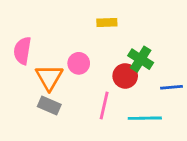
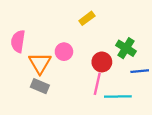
yellow rectangle: (107, 23) -> (87, 18), turned -35
green cross: (141, 59) -> (126, 48), moved
pink line: (104, 106) -> (97, 84), moved

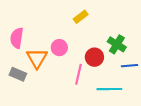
pink line: (97, 84) -> (78, 74), moved
gray rectangle: (40, 86) -> (18, 74), moved

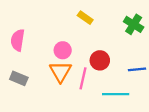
yellow rectangle: (81, 17) -> (85, 18), turned 72
green cross: (117, 44) -> (134, 24), moved
orange triangle: (37, 58) -> (60, 72), moved

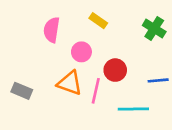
pink semicircle: (18, 40) -> (52, 30), moved
pink circle: (63, 50) -> (81, 52), moved
orange triangle: (60, 72) -> (70, 83), turned -40

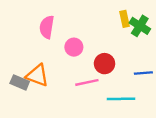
yellow rectangle: (98, 21) -> (125, 19), moved, turned 42
orange triangle: (70, 83) -> (37, 75), moved
pink line: (96, 91) -> (87, 82), turned 65

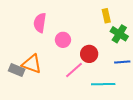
green cross: (140, 26) -> (119, 34), moved
pink line: (87, 82) -> (74, 70), turned -30

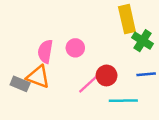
yellow rectangle: (106, 16) -> (127, 19), size x1.6
pink semicircle: (40, 23) -> (45, 51), moved
red circle: (89, 54) -> (107, 75), moved

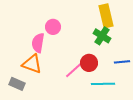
green cross: (143, 41) -> (102, 36), moved
pink circle: (75, 48) -> (53, 27), moved
gray rectangle: (20, 84) -> (17, 84), moved

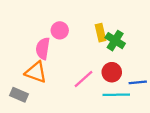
yellow rectangle: (106, 16) -> (100, 33), moved, size x0.7
blue line: (122, 62) -> (138, 82), moved
red circle: (89, 63) -> (112, 72), moved

